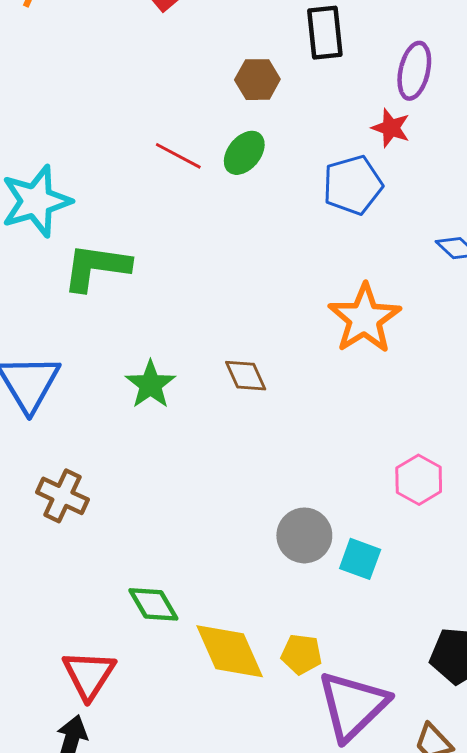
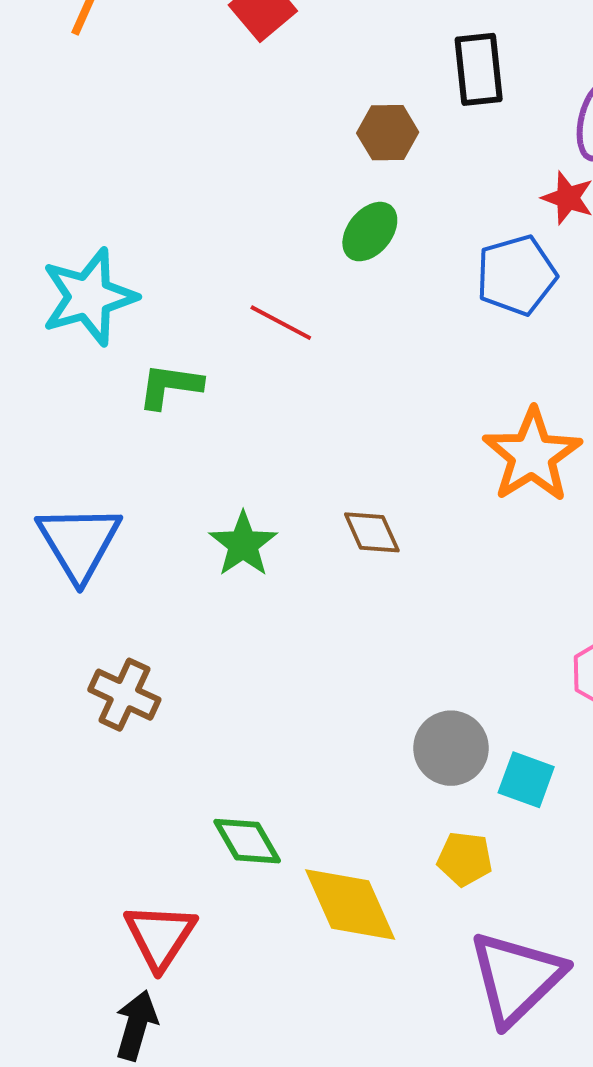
red line: (178, 156) -> (281, 323), moved
green L-shape: (96, 267) -> (170, 386), size x0.7
yellow pentagon: (301, 654) -> (465, 859), moved

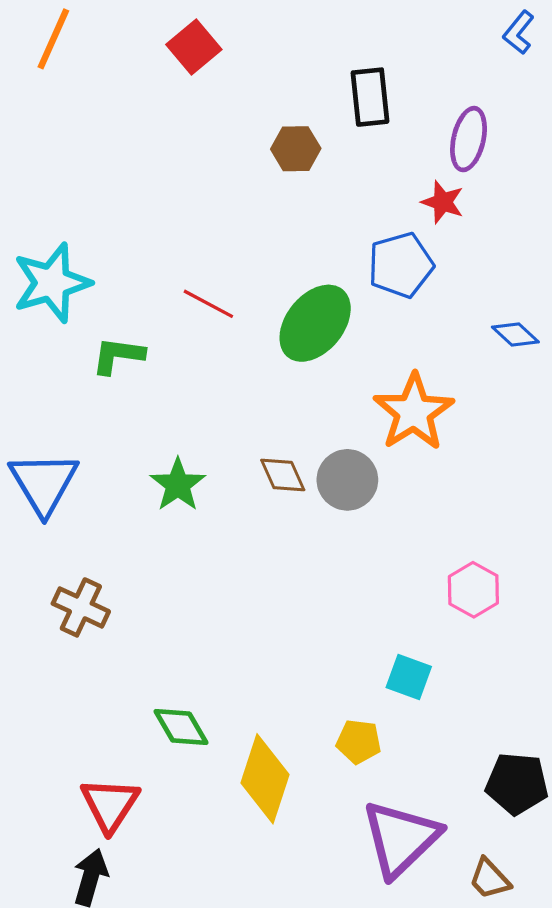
green ellipse: (370, 232) -> (315, 323), moved, size x1.6
gray circle: (451, 748) -> (347, 480), moved
yellow diamond: (350, 904) -> (265, 779), turned 42

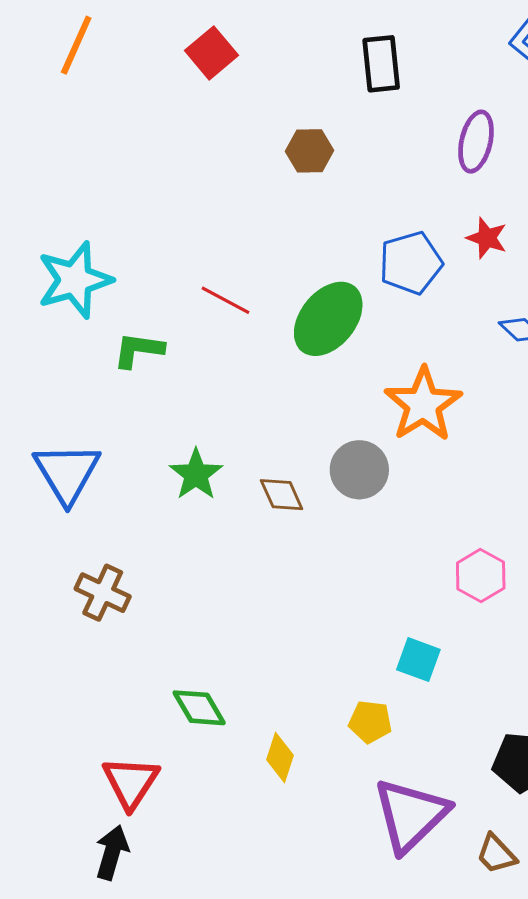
black rectangle: (370, 97) -> (381, 64), moved
red star: (443, 202) -> (487, 238), moved
brown diamond: (283, 475) -> (282, 495), moved
yellow diamond: (265, 779) -> (280, 758), size x0.6

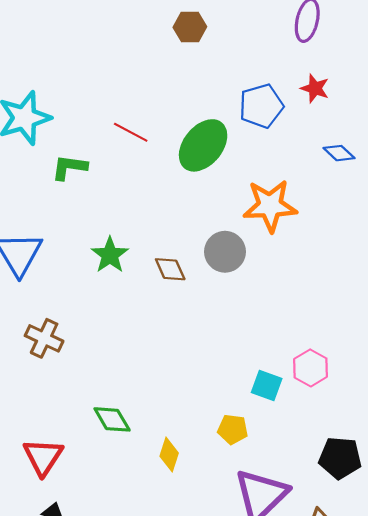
orange star: (423, 404) -> (270, 206), turned 30
pink hexagon: (481, 576) -> (310, 368), moved
red triangle: (131, 782) -> (43, 457), moved

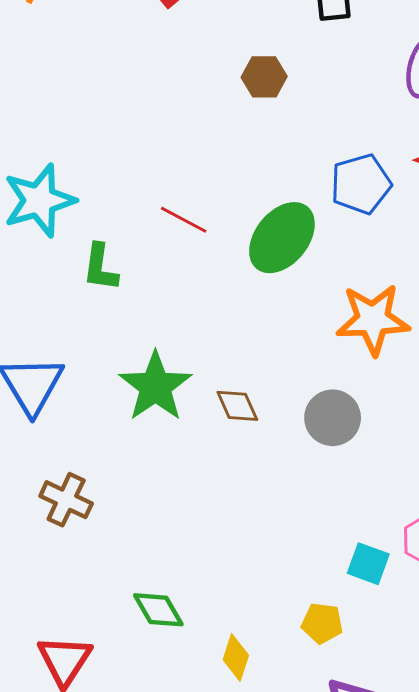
green L-shape: (69, 167) -> (100, 267), turned -90
gray circle: (225, 252) -> (333, 418), moved
green star: (110, 255) -> (155, 387), size x1.4

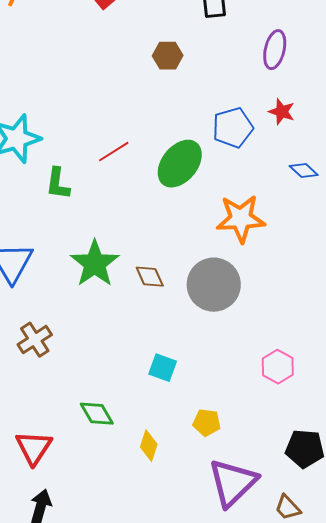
red line: (184, 220) -> (114, 152), turned -60
gray circle: (333, 418) -> (214, 285), size x1.4
brown cross: (66, 500) -> (35, 340), turned 32
cyan square: (368, 564) -> (163, 368), moved

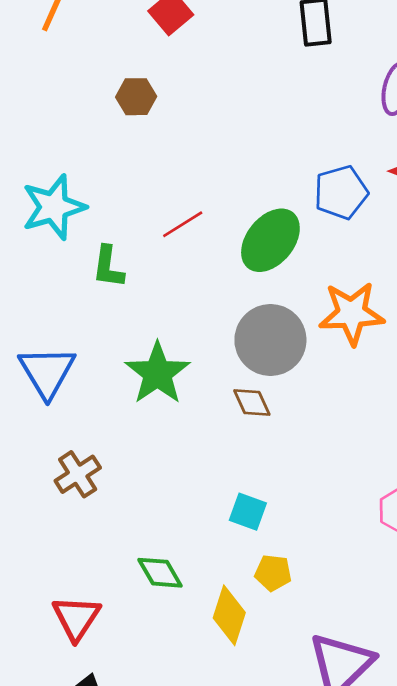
brown hexagon: (168, 56) -> (136, 97), moved
brown diamond: (150, 277) -> (252, 403), moved
gray circle: (214, 285) -> (270, 340), moved
yellow pentagon: (207, 423) -> (273, 573), moved
yellow diamond: (149, 446) -> (229, 615), size x1.4

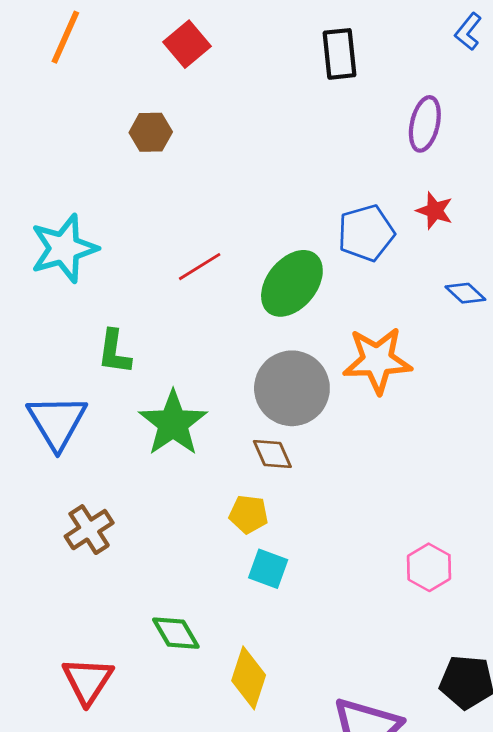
green L-shape: (108, 267) -> (114, 352), moved
yellow pentagon: (273, 573) -> (249, 514), moved

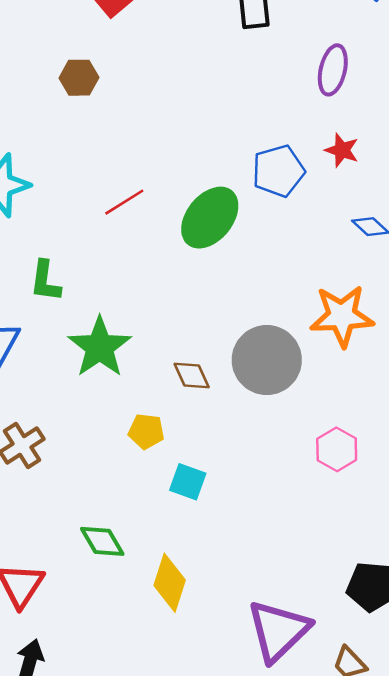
orange star: (377, 360) -> (342, 316), moved
gray circle: (292, 388) -> (267, 360), moved
yellow pentagon: (249, 514) -> (146, 431), moved
pink hexagon: (429, 567) -> (337, 449), moved

